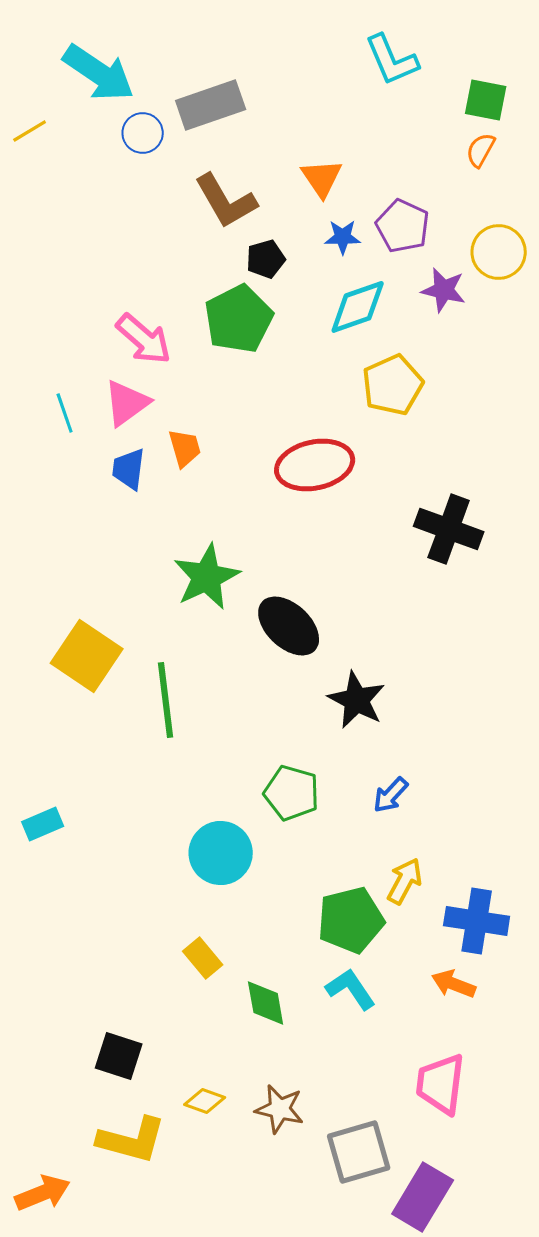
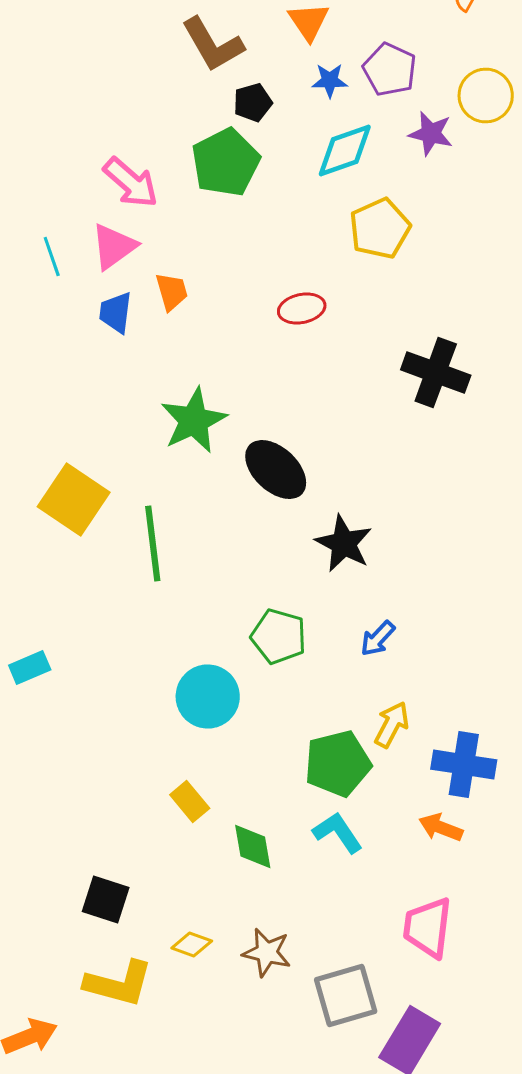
red ellipse: (315, 465) -> (302, 308), size x0.6

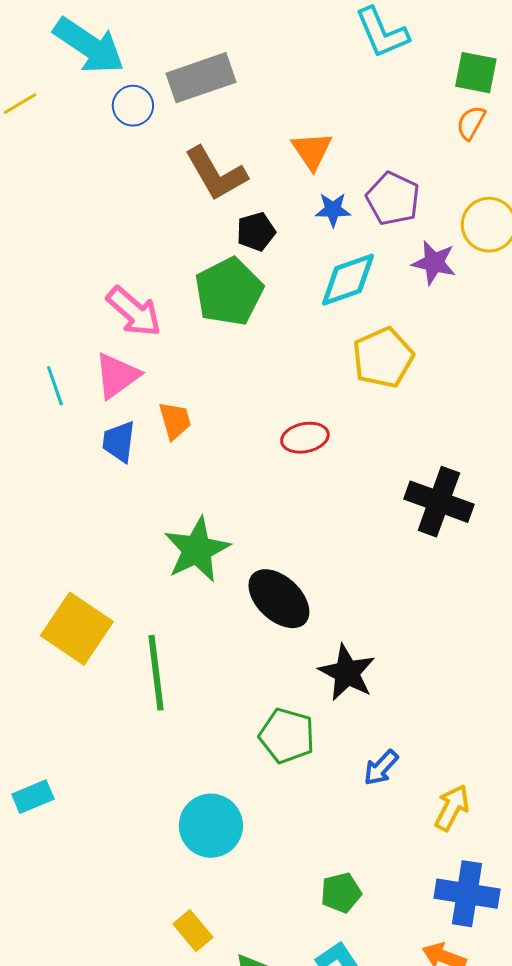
green pentagon: (279, 636) -> (287, 736), moved
yellow arrow: (392, 724) -> (452, 808), moved
green pentagon: (338, 764) -> (341, 893), size x0.6

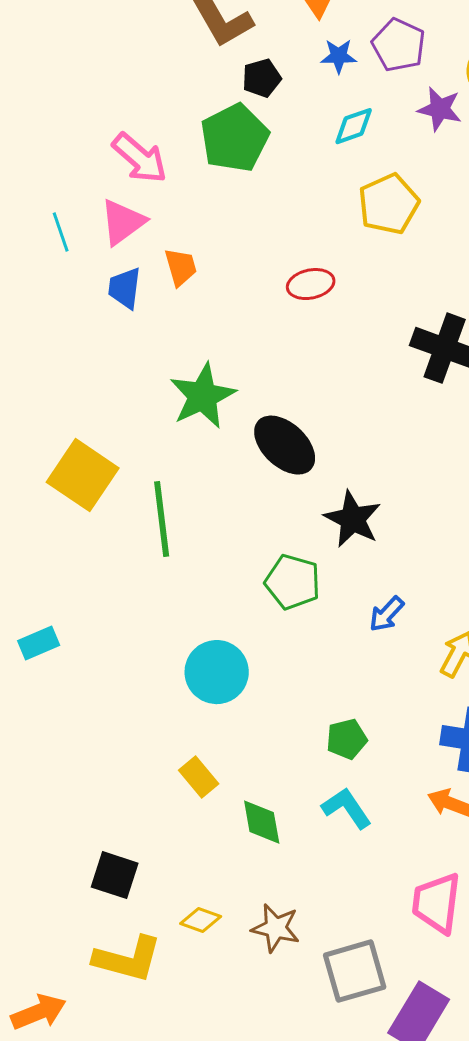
cyan diamond: (348, 280) -> (354, 126), size x0.7

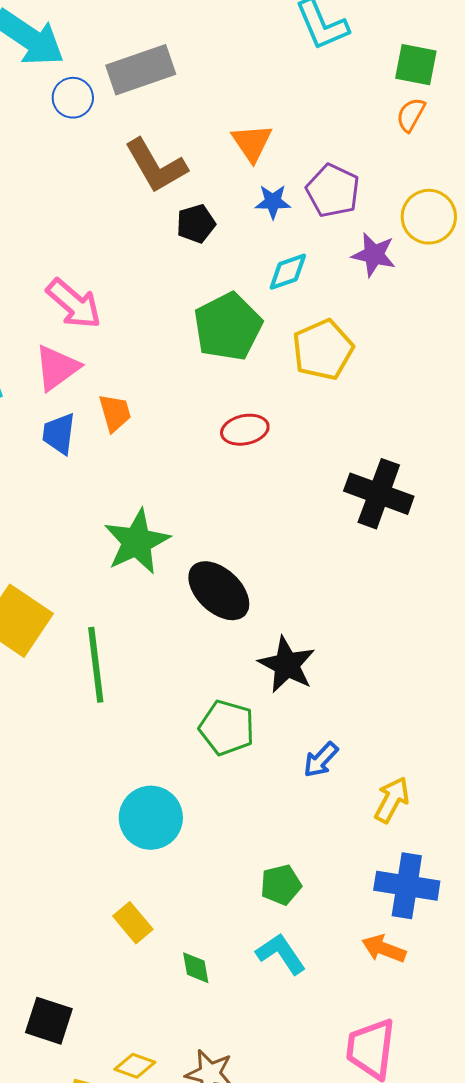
green pentagon: (235, 138) -> (228, 327), moved
green diamond: (262, 822) -> (196, 968), size x0.7

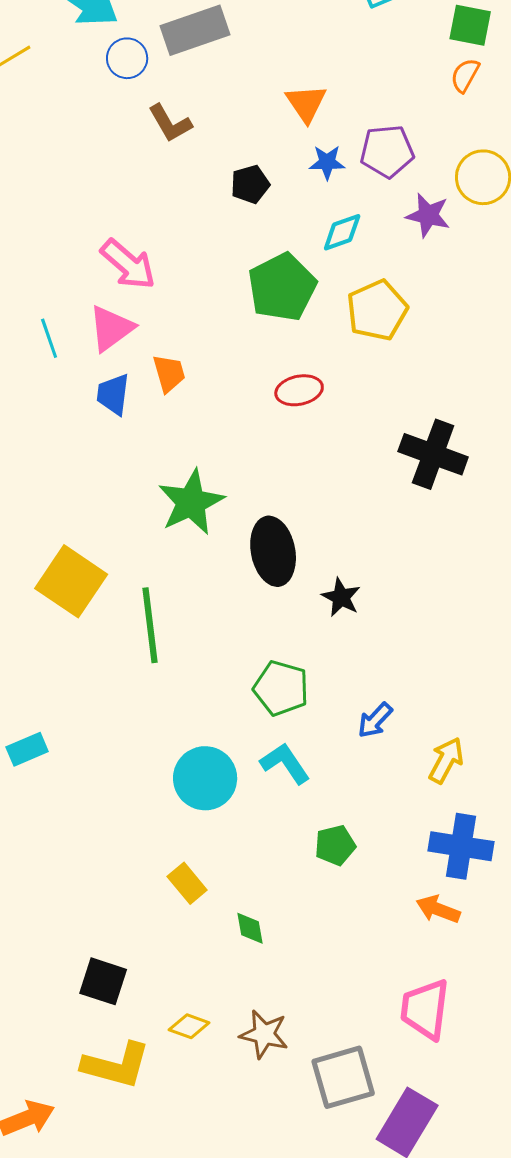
brown L-shape: (156, 166) -> (170, 123), moved, size x0.7
purple pentagon: (333, 191) -> (387, 151), turned -30
black ellipse: (219, 591) -> (273, 551), turned 36
black star: (287, 665) -> (341, 597), moved, size x0.7
cyan L-shape: (281, 954) -> (285, 763), moved

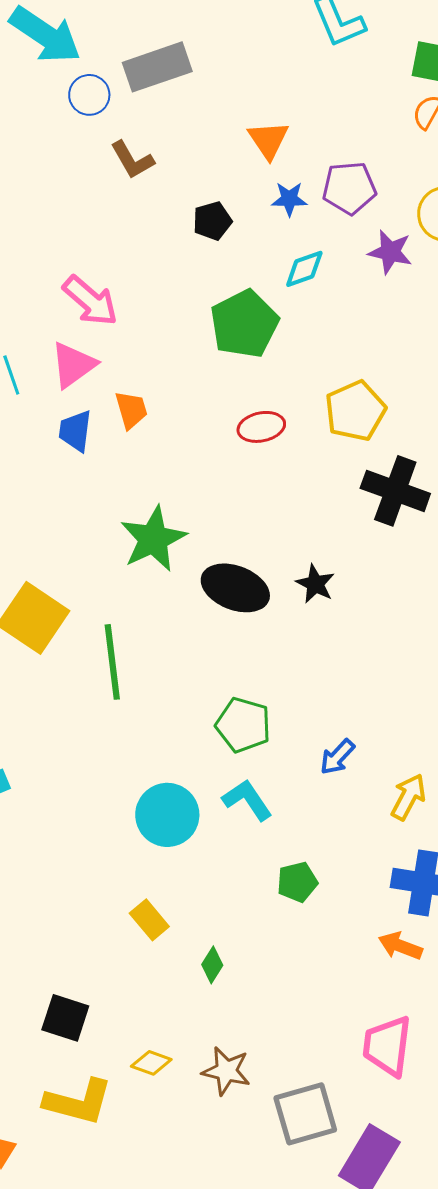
yellow pentagon: (377, 310) -> (355, 411), moved
black ellipse: (273, 551) -> (235, 588), turned -58
black star: (341, 597) -> (315, 584), moved
green diamond: (250, 928) -> (212, 965), turned 42

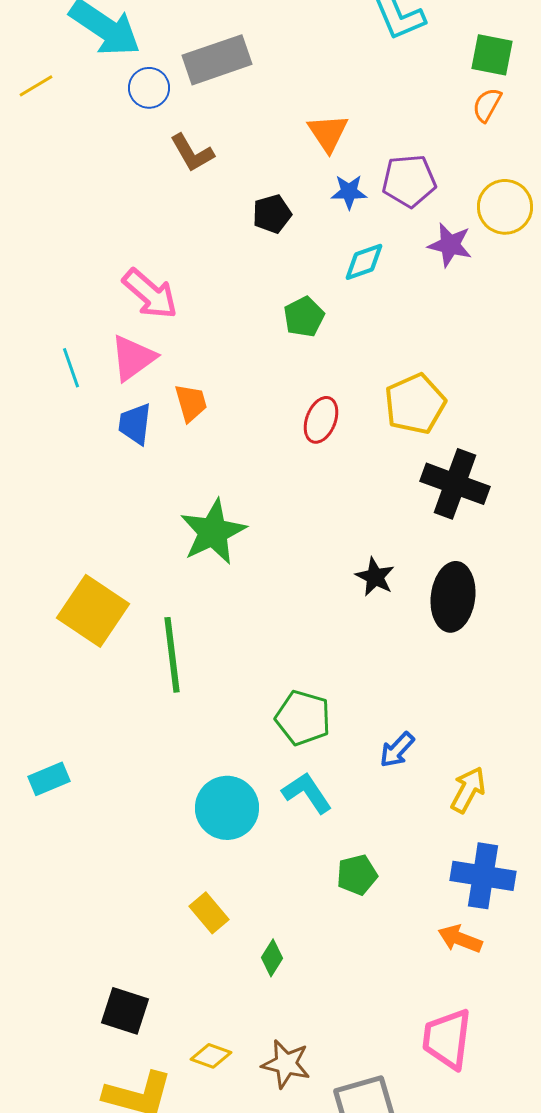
green pentagon: (244, 324) -> (304, 317), size x0.6
red ellipse: (261, 427) -> (321, 420), turned -57
black ellipse: (235, 588) -> (453, 597), moved, turned 76

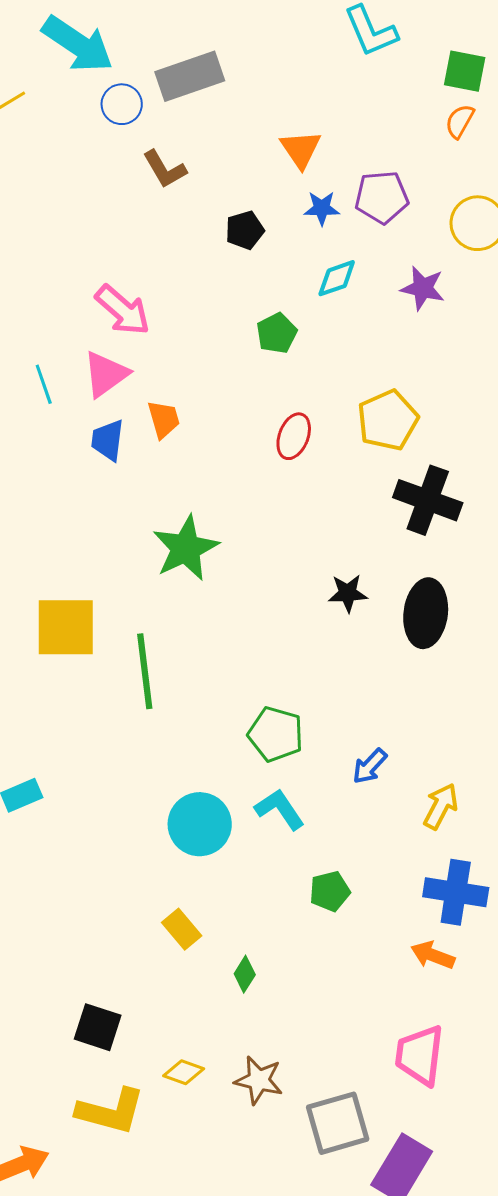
purple star: (450, 245) -> (423, 288), moved
black star: (375, 577) -> (348, 593), turned -30
yellow square: (93, 611) -> (66, 627), turned -34

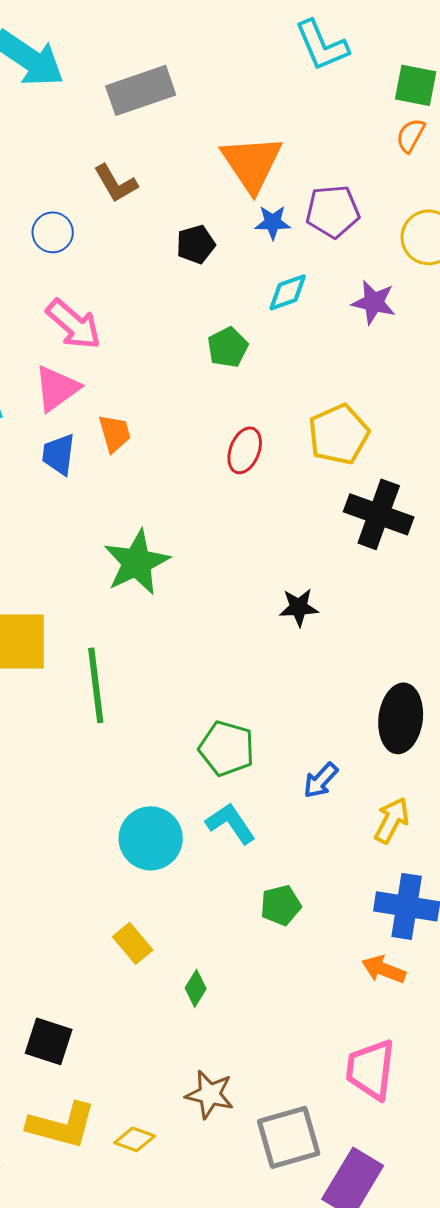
blue circle: (122, 104) -> (53, 232), moved
orange triangle: (301, 149) -> (252, 163), size x1.5
black ellipse: (426, 613) -> (401, 718), moved
yellow diamond: (184, 1072) -> (135, 1139), moved

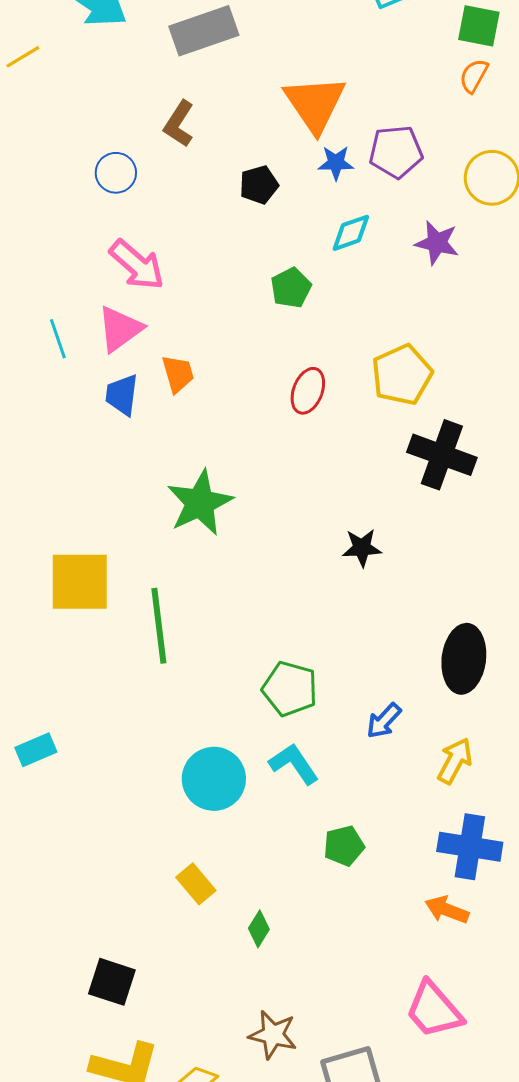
brown L-shape: (116, 183) -> (179, 124), turned 63
pink trapezoid: (371, 1069) -> (434, 1010), turned -48

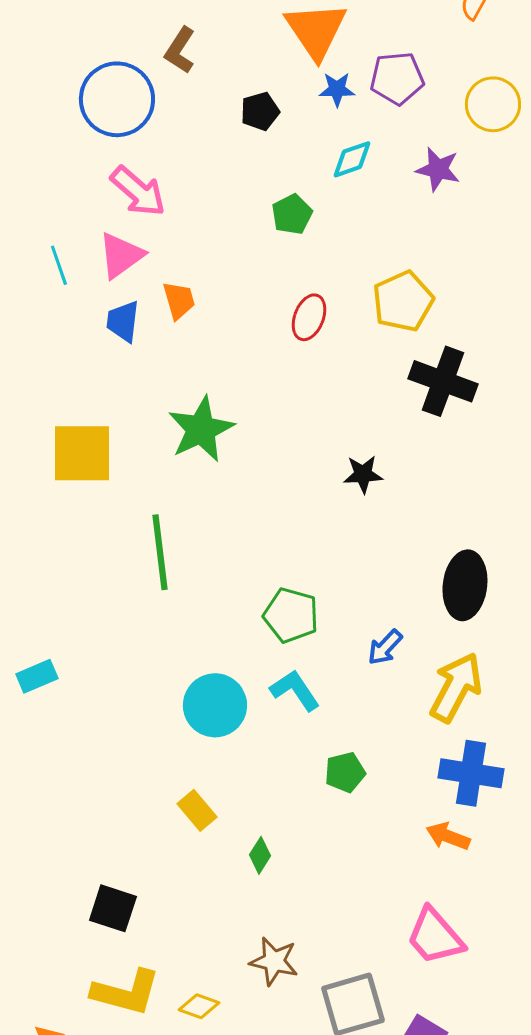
blue circle: (116, 173) -> (117, 99), size x1.8
yellow square: (80, 582) -> (82, 453), moved
yellow arrow: (455, 761) -> (456, 687), size x1.5

